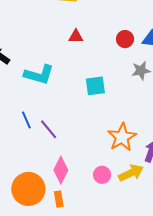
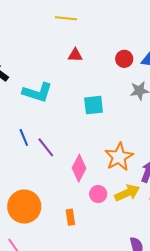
pink diamond: (61, 170) -> (79, 168), moved
orange rectangle: (59, 199) -> (70, 217), moved

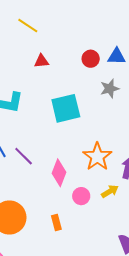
yellow line: (66, 18) -> (28, 26), turned 35
cyan square: (94, 105) -> (66, 108), size x1.4
yellow arrow: (127, 193) -> (110, 191), size x0.7

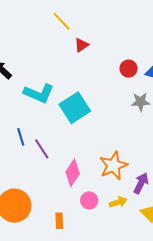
yellow line: (28, 26) -> (62, 21), moved
red triangle: (41, 61) -> (81, 45), moved, turned -42
cyan square: (66, 108) -> (75, 108), moved, turned -32

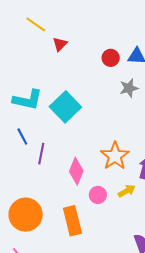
blue line: (21, 137) -> (22, 136), moved
purple line: (42, 149) -> (41, 154), turned 55
orange rectangle: (59, 221) -> (72, 221), size x1.8

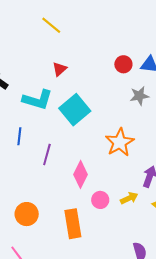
red triangle: (60, 44) -> (60, 69), moved
blue line: (22, 136) -> (19, 136), moved, turned 30
orange star: (115, 156) -> (120, 142), moved
orange circle: (26, 215) -> (27, 214), size x0.7

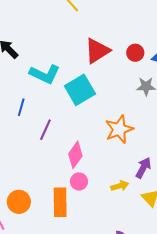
red triangle: (60, 69) -> (97, 51), moved, size x1.8
pink circle: (100, 200) -> (79, 181), moved
orange circle: (27, 214) -> (19, 202), moved

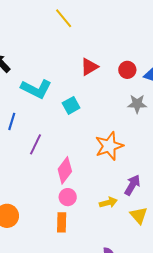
red triangle: (97, 51) -> (89, 67), size x0.7
cyan square: (80, 90) -> (71, 105), size x0.6
orange rectangle: (60, 202) -> (62, 222), moved, size x0.7

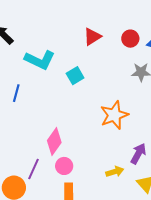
purple line: (36, 144) -> (33, 169), moved
pink diamond: (65, 170) -> (54, 141), moved
pink circle: (68, 197) -> (64, 166), moved

